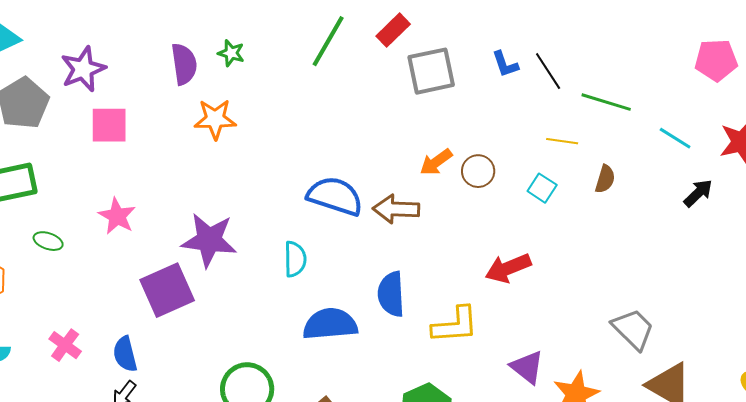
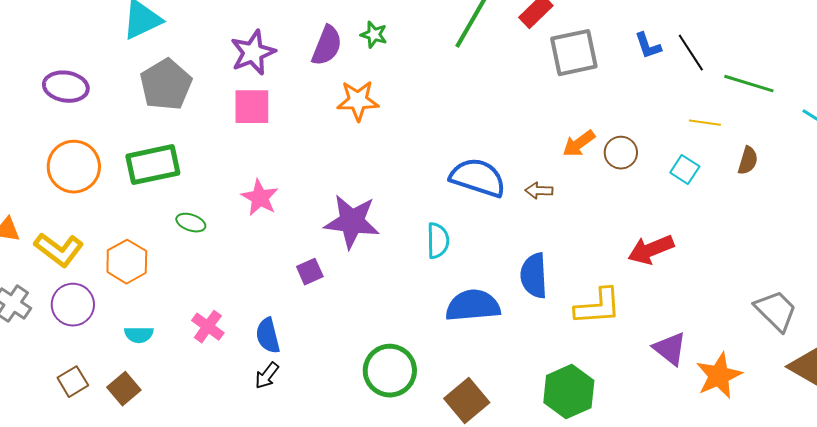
purple semicircle: (184, 64) -> (327, 46), turned 30
purple star: (83, 69) -> (253, 53), moved
brown arrow: (396, 209) -> (539, 191), size x0.6
purple square: (167, 290) -> (310, 272), size x0.5

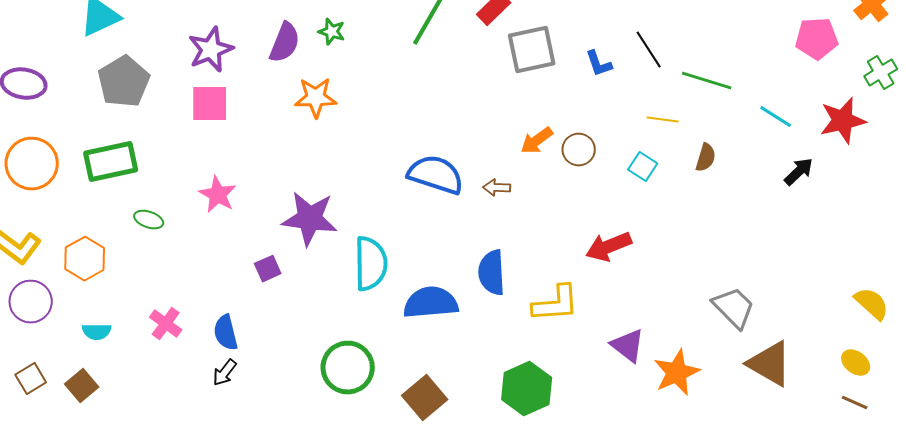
blue L-shape: (648, 46) -> (599, 64), moved
cyan semicircle: (438, 241) -> (371, 264), moved, size x1.5

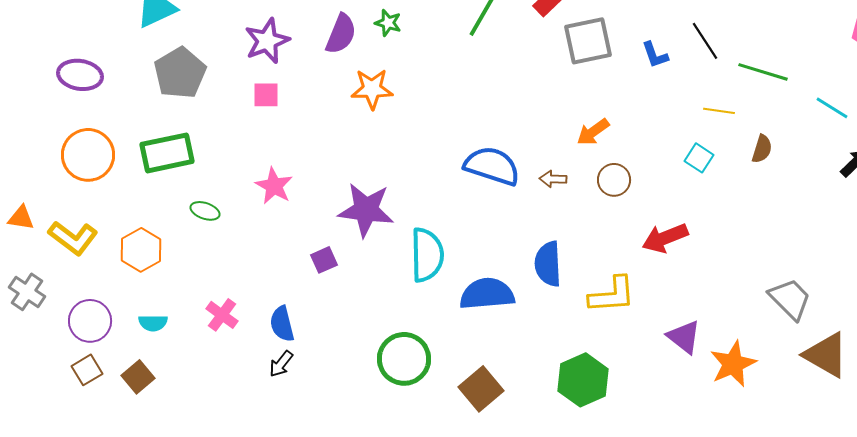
pink square: (210, 104) -> (266, 95), size x0.7
brown circle: (579, 150) -> (614, 180), moved
purple circle: (31, 302) -> (90, 321), moved

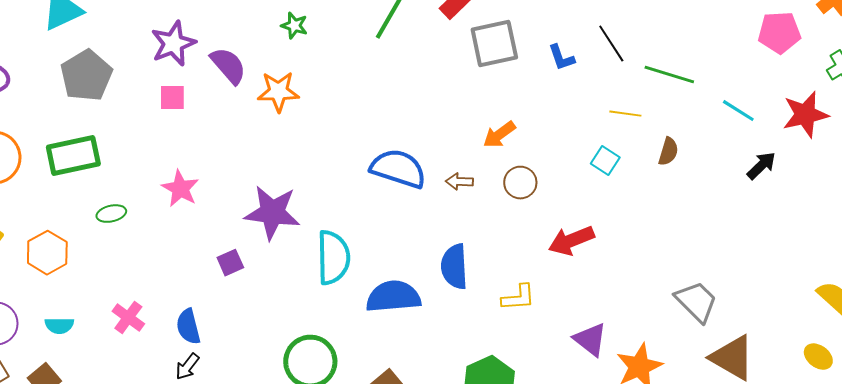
purple semicircle: (341, 34) -> (228, 66), moved, turned -63
green ellipse: (205, 211) -> (111, 214), turned -32
yellow L-shape: (612, 295) -> (518, 298), size x0.7

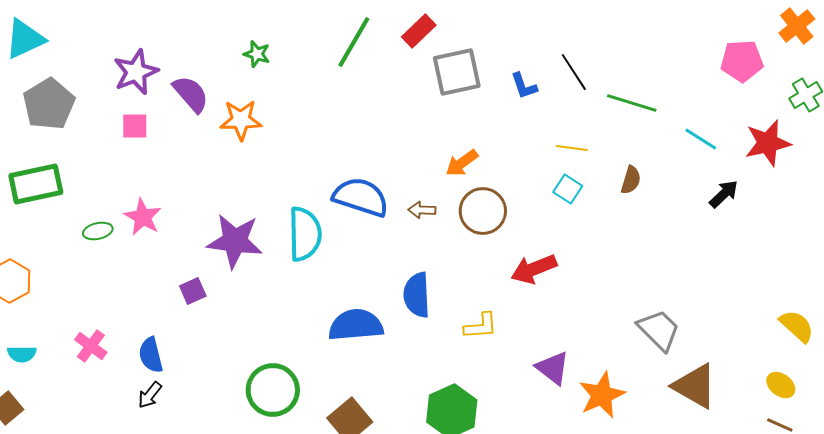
yellow line: (625, 114) -> (572, 148), moved
brown circle: (520, 183) -> (483, 211), size x1.4
green ellipse: (111, 214) -> (98, 231), moved
cyan semicircle: (333, 258) -> (305, 234), moved

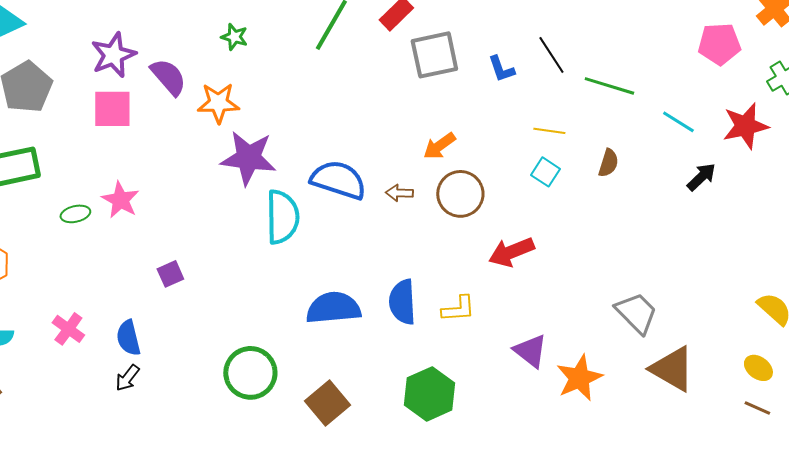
pink square: (135, 126) -> (112, 109), size x1.5
purple star: (235, 241) -> (248, 158), moved
blue semicircle: (417, 295) -> (402, 302), moved

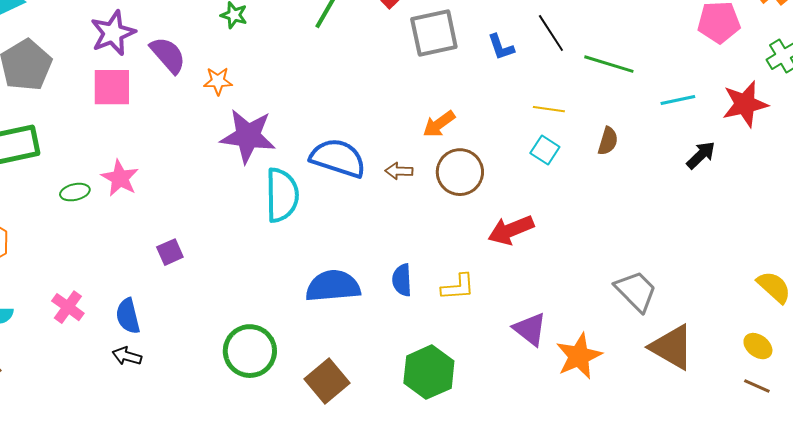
orange star: (218, 103) -> (218, 81), size x0.7
cyan line: (678, 122) -> (678, 100), turned -44
blue semicircle: (402, 302) -> (402, 280), size x0.7
black arrow: (127, 378) -> (127, 356), turned 68

